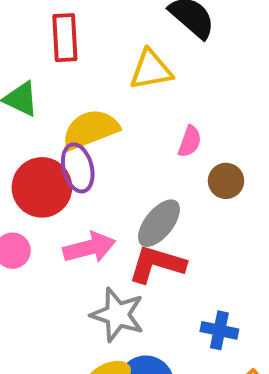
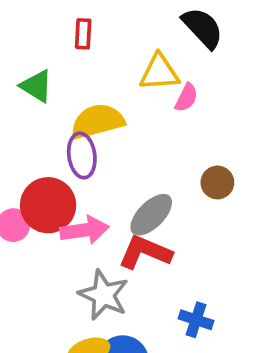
red rectangle: (65, 38) -> (83, 34), size x0.7
pink semicircle: (190, 141) -> (186, 98), moved
red circle: (42, 187) -> (48, 205), moved

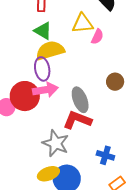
green triangle: (36, 86) -> (43, 31), moved
gray ellipse: (151, 215) -> (80, 100), turned -65
pink arrow: (84, 230) -> (45, 90), moved

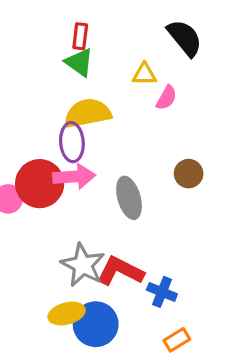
yellow triangle: (83, 23) -> (144, 74), size x0.7
green triangle: (43, 31) -> (79, 62), moved
red L-shape: (77, 120) -> (120, 271), moved

